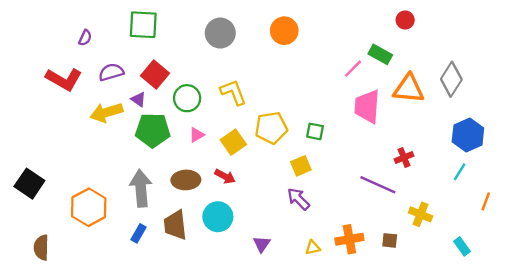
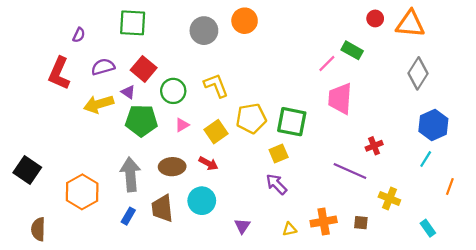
orange circle: (284, 31) -> (245, 21), moved
red L-shape: (64, 79) -> (59, 73), turned 84
orange triangle: (409, 89) -> (410, 24), moved
green square: (315, 131) -> (292, 122), size x1.8

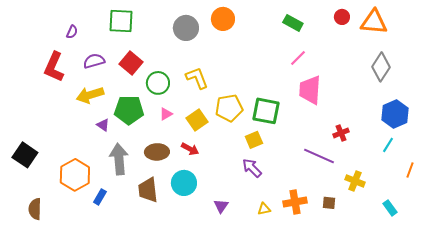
green rectangle: (352, 50) -> (293, 23), moved
purple triangle: (128, 92) -> (103, 125), moved
blue rectangle: (128, 216) -> (100, 197), moved

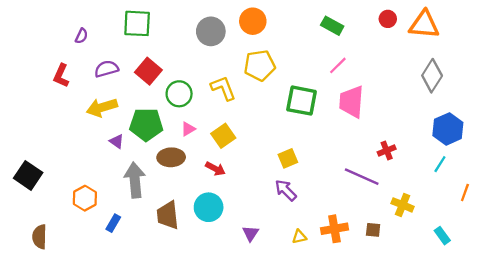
red L-shape: (54, 67) -> (61, 76), size x0.7
yellow pentagon: (229, 108) -> (260, 65), moved
green square: (266, 111) -> (302, 101), moved
brown ellipse: (157, 152) -> (171, 157), moved
orange hexagon: (75, 175) -> (85, 198), size x0.7

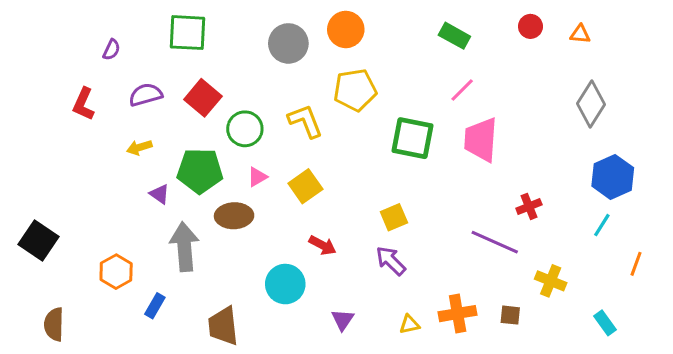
orange triangle: (424, 25) -> (580, 34), size x0.5
yellow arrow: (102, 107) -> (139, 147), size x0.6
red arrow: (215, 169) -> (323, 245), moved
brown trapezoid: (168, 215) -> (223, 326), moved

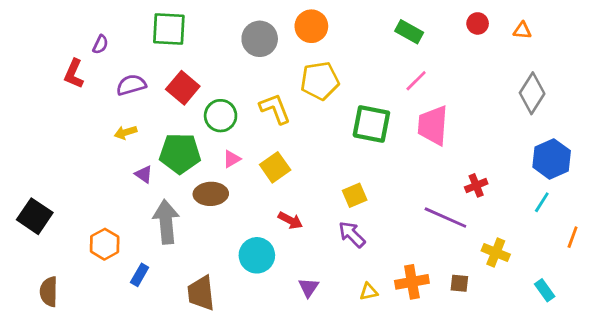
red L-shape: (83, 104) -> (74, 74), moved

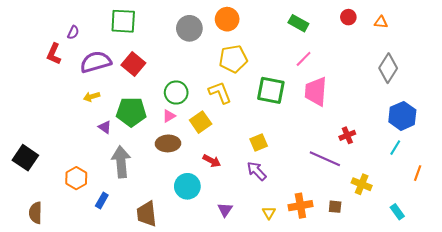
purple semicircle: (131, 85) -> (96, 62), size x1.4
yellow L-shape: (275, 109) -> (220, 93), moved
green circle: (221, 116) -> (176, 93), moved
brown ellipse: (211, 194) -> (168, 143), moved
yellow triangle: (369, 292) -> (269, 213), turned -48

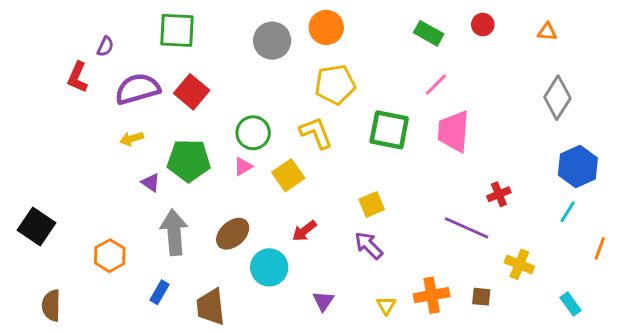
red circle: (348, 17) -> (483, 25), moved
brown ellipse: (168, 143) -> (233, 234), moved, turned -40
red arrow: (212, 161) -> (304, 231), turned 114
blue rectangle: (102, 201) -> (159, 292), moved

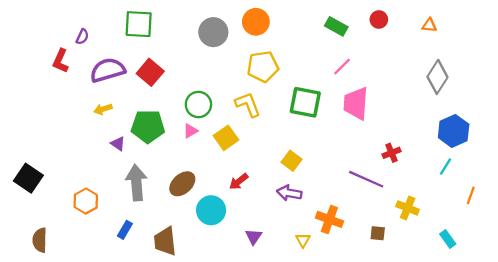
yellow square: (372, 204) -> (291, 161), turned -30
purple arrow: (369, 245) -> (289, 193), turned -35
orange cross: (432, 295) -> (329, 219), moved, turned 30

